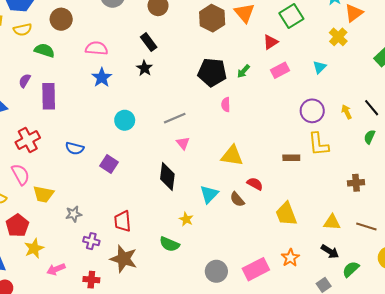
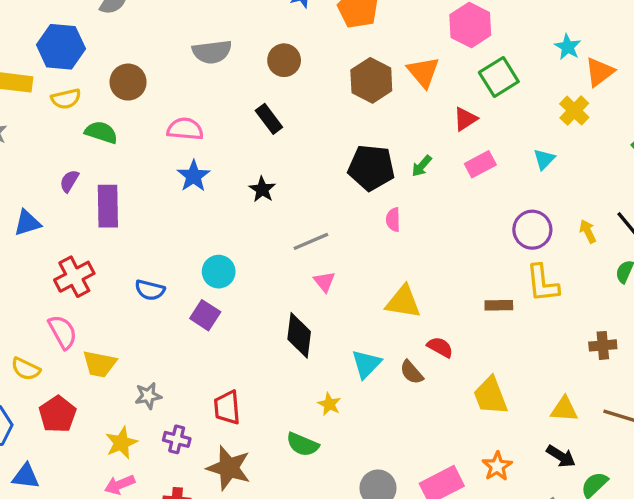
black star: (144, 68) -> (262, 189), moved
cyan circle: (125, 120) -> (219, 272), moved
yellow star: (34, 248) -> (121, 443), moved

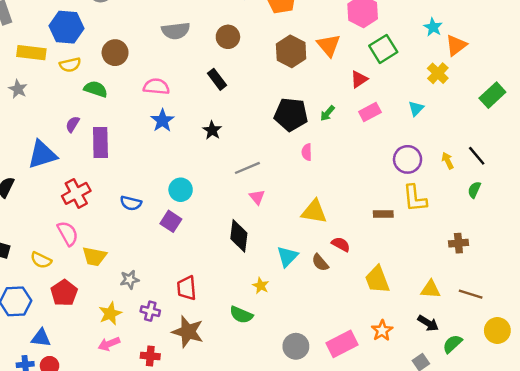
blue triangle: (27, 223) -> (42, 155), size x1.5

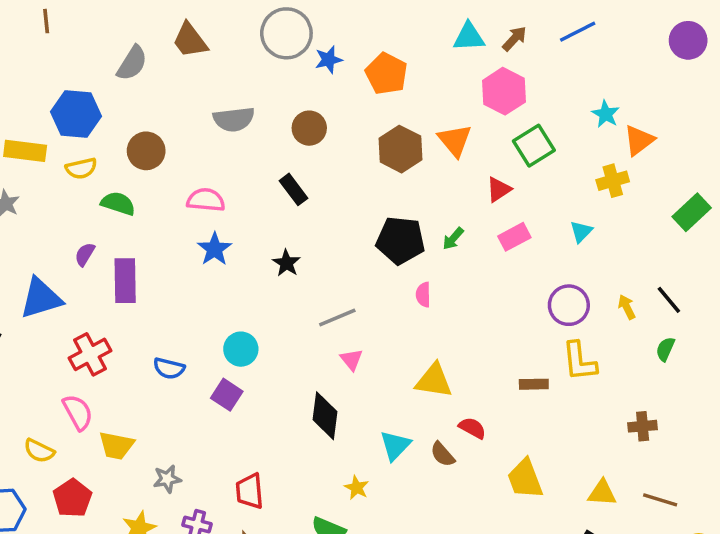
yellow cross: (438, 73) -> (613, 181), turned 30

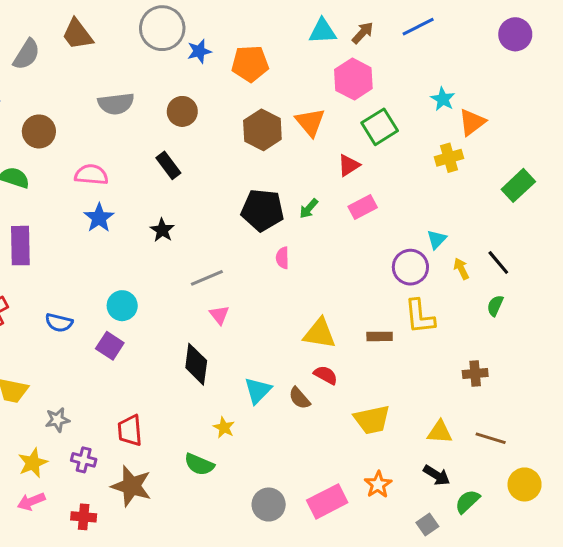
orange pentagon: (386, 74) -> (250, 64), turned -30
cyan triangle: (581, 232) -> (437, 239), moved
yellow triangle: (434, 381) -> (319, 333), moved
yellow trapezoid: (525, 479) -> (372, 420), turned -81

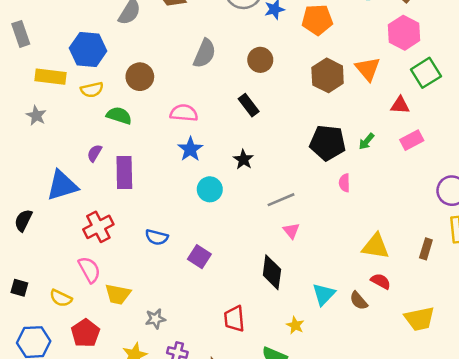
gray semicircle: (116, 104) -> (205, 53), turned -60
red triangle: (349, 165) -> (400, 105), turned 36
cyan circle: (122, 306) -> (210, 189), moved
brown rectangle: (380, 336) -> (426, 249), turned -72
red trapezoid: (130, 431) -> (234, 319), moved

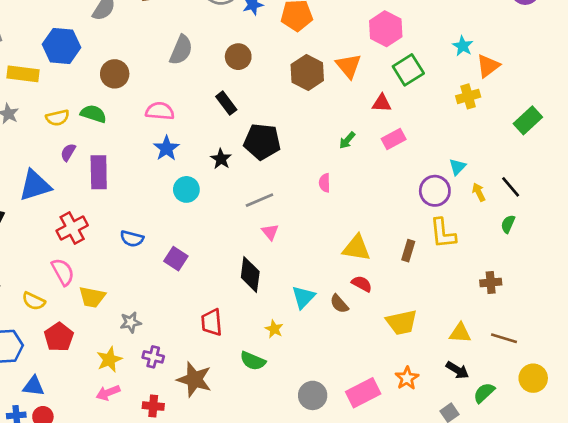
yellow semicircle: (92, 90) -> (58, 118), moved
black pentagon: (328, 143) -> (262, 142), moved

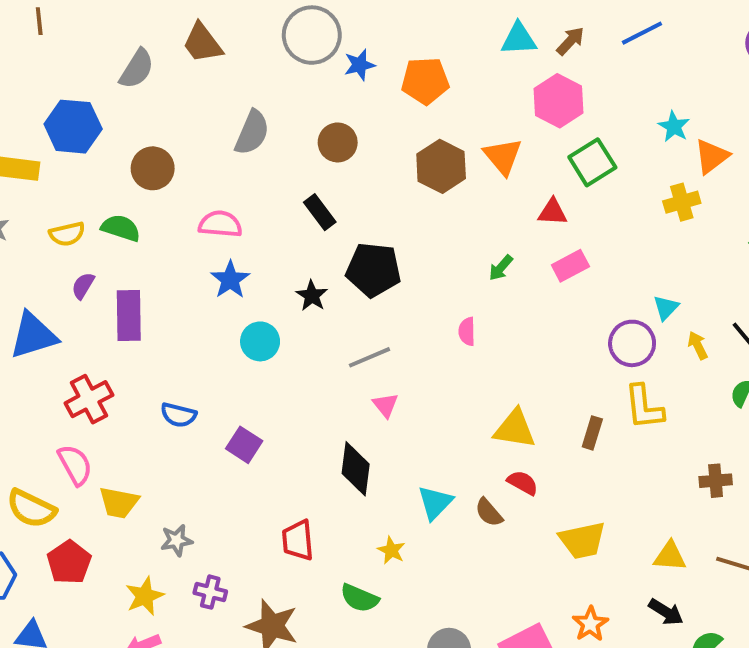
yellow semicircle: (34, 301) -> (31, 509), size x1.4

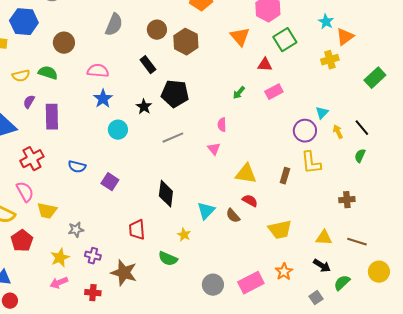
brown hexagon: (441, 166) -> (186, 42), moved
pink triangle: (385, 405) -> (214, 149), moved

